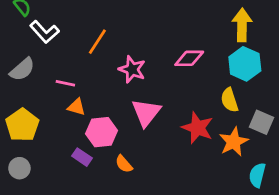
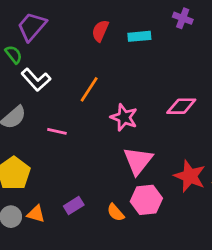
orange triangle: (76, 107) -> (36, 214), moved
pink hexagon: (102, 132) -> (146, 200), moved
purple rectangle: (82, 157) -> (74, 205), turned -66

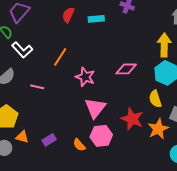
orange triangle: (36, 214) -> (22, 137), moved

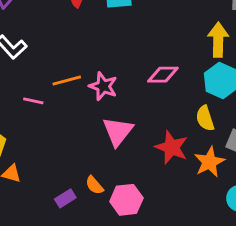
orange line: (60, 57) -> (67, 80), moved, turned 42
pink hexagon: (101, 136) -> (126, 200), moved
purple rectangle: (49, 140) -> (65, 198), moved

